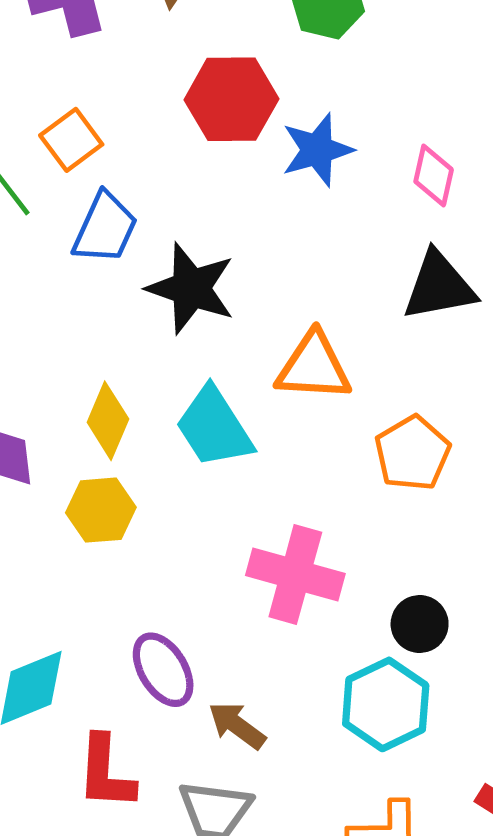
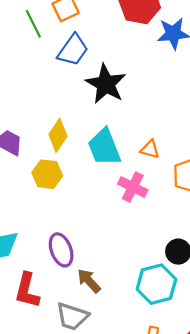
orange triangle: (314, 367) -> (150, 149), moved, size x0.6
pink cross: (295, 574) -> (133, 187), moved, size x0.7

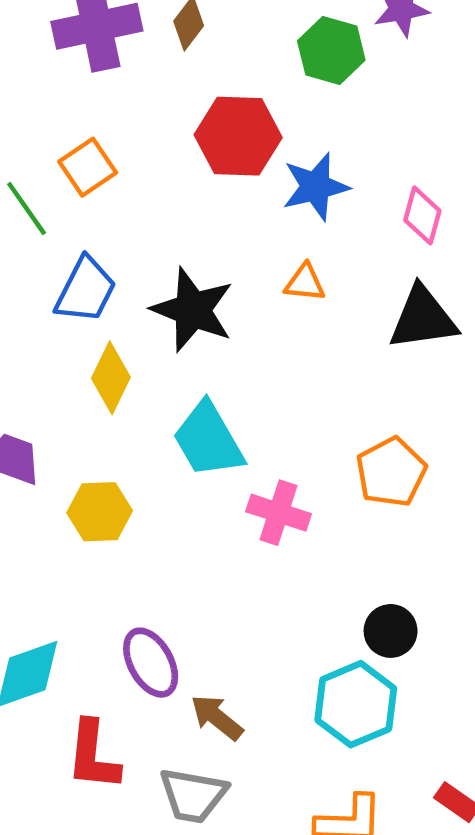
blue trapezoid: (73, 50) -> (86, 290), moved
yellow diamond: (58, 135) -> (111, 378), moved
orange triangle: (150, 149) -> (305, 283), moved

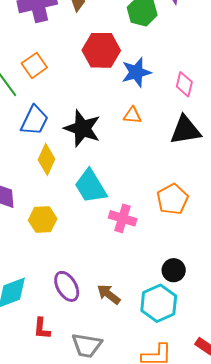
brown arrow: (217, 717) -> (109, 294), moved
red L-shape: (93, 756) -> (42, 328), size x0.7

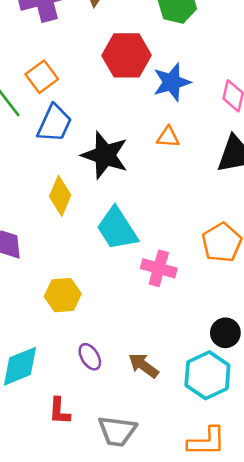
blue trapezoid: (34, 120) -> (54, 123), moved
yellow hexagon: (43, 219) -> (63, 295), moved
purple ellipse: (67, 286) -> (90, 357), size x0.7

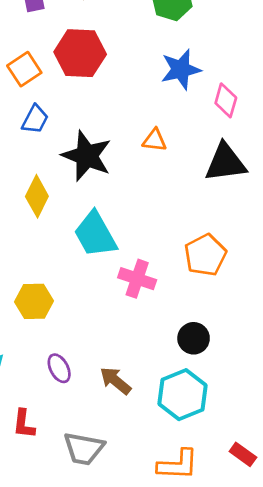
red hexagon: (126, 55) -> (80, 53), moved
blue star: (172, 82) -> (181, 69), moved
blue trapezoid: (54, 123) -> (35, 119), size x0.7
black circle: (225, 333) -> (194, 338), moved

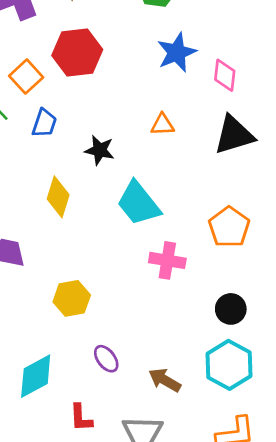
black star: (87, 156) -> (100, 150), size x0.6
cyan trapezoid: (95, 234) -> (138, 203), moved
brown arrow: (115, 381) -> (165, 380), moved

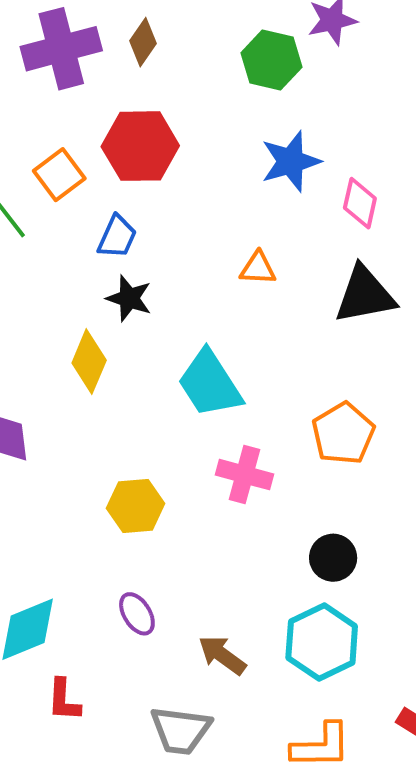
blue trapezoid: (44, 123) -> (117, 237), moved
black star: (100, 150) -> (129, 298), moved
yellow hexagon: (72, 298) -> (136, 506), moved
red L-shape: (81, 418) -> (64, 700), moved

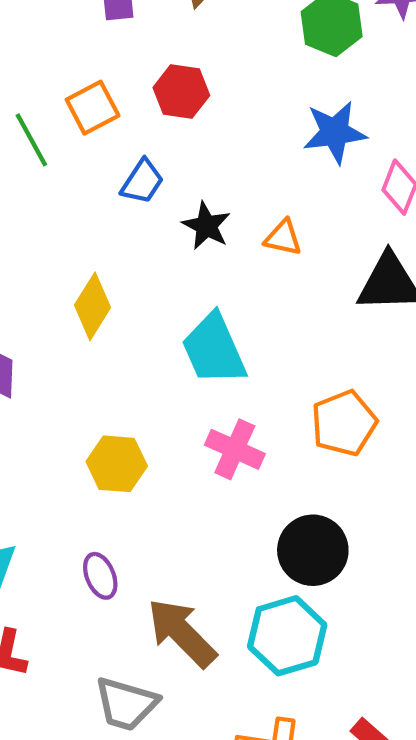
red hexagon: (140, 146) -> (181, 91), size x0.7
black star: (129, 298) -> (206, 226), moved
black circle: (333, 558) -> (313, 550), size x1.4
brown arrow: (222, 655) -> (182, 633), size x1.5

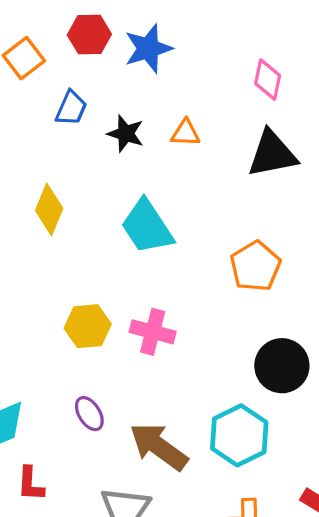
blue star: (335, 132) -> (148, 48), moved
pink cross: (235, 449) -> (153, 332), moved
black circle: (313, 550) -> (282, 366), moved

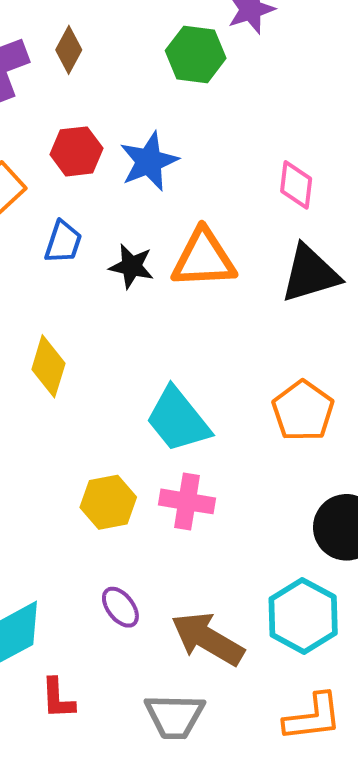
orange triangle: (185, 133) -> (203, 259), size x1.8
cyan trapezoid: (147, 227) -> (178, 420), moved

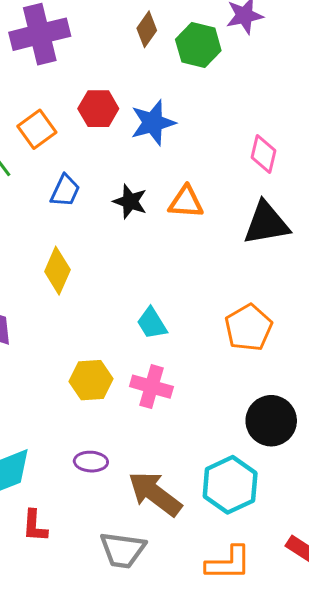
brown diamond: (69, 50) -> (147, 29), moved
blue trapezoid: (63, 242) -> (65, 191), moved
orange triangle: (203, 259) -> (186, 202), size x0.7
cyan trapezoid: (178, 420) -> (152, 323), size x0.6
purple ellipse: (120, 607) -> (91, 462), turned -56

